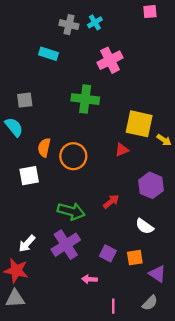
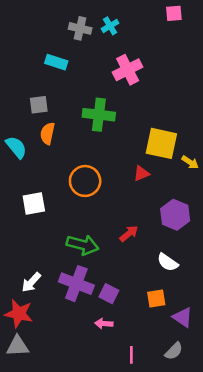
gray square: (25, 100) -> (39, 105), moved
orange semicircle: (44, 148) -> (48, 133), moved
purple cross: (66, 245) -> (76, 284), turned -36
purple square: (108, 253) -> (109, 294), moved

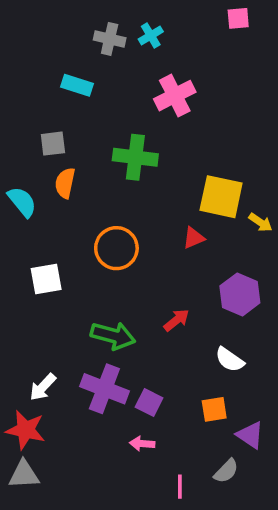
gray semicircle: (174, 351) -> (226, 471), moved

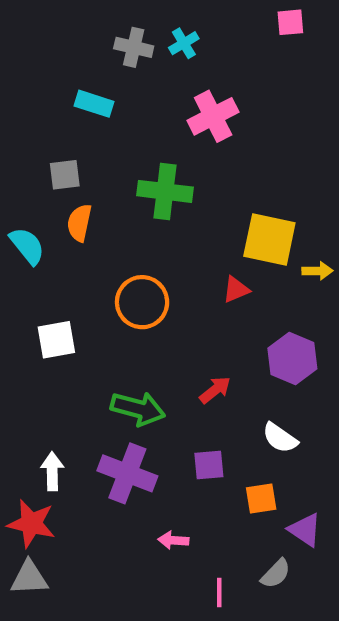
yellow arrow: (261, 222) -> (317, 271), turned -35
white arrow: (43, 387) -> (52, 471), turned 136
purple square: (149, 402) -> (209, 465), moved, turned -32

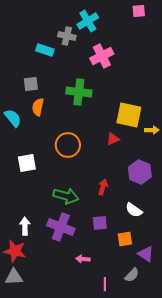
cyan cross: (184, 43) -> (88, 21), size x1.5
gray cross: (134, 47) -> (67, 36), moved
red arrow: (215, 390) -> (103, 187), turned -35

